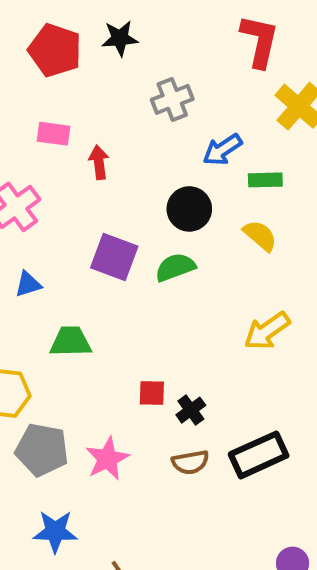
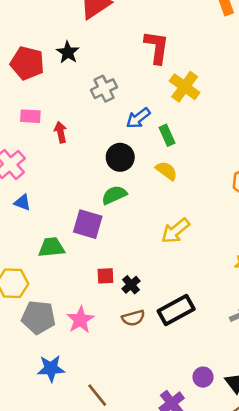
black star: (120, 38) -> (68, 52), turned -30
green rectangle: (265, 180) -> (167, 135), turned 72
purple square: (114, 257) -> (88, 224), moved
blue triangle: (28, 284) -> (23, 202), moved, turned 42

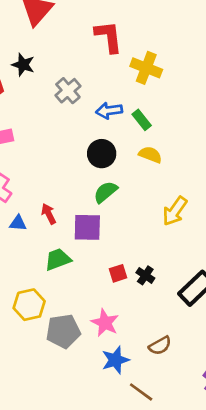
blue arrow: (138, 118) -> (109, 111), turned 45
red arrow: (61, 132) -> (49, 214), moved
brown semicircle: (133, 318) -> (160, 346), moved
blue star: (51, 368) -> (115, 360), moved

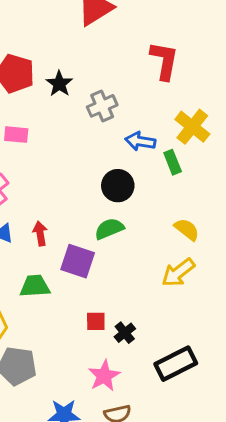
black star: (23, 65) -> (59, 84), moved
yellow cross: (146, 68) -> (192, 127), moved
yellow semicircle: (150, 155) -> (187, 229), moved
pink star: (105, 323) -> (104, 376), moved

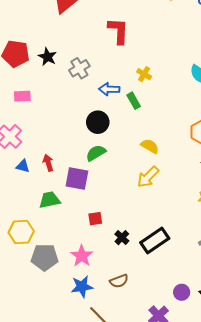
yellow cross: (192, 127) -> (144, 74), size x0.6
black cross: (125, 333) -> (122, 238), moved
pink star: (104, 376) -> (82, 256), moved

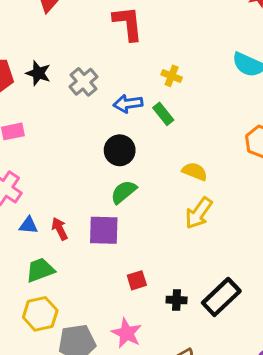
red arrow: (48, 163) -> (60, 229), moved
green trapezoid: (50, 200) -> (40, 270), moved
black cross: (122, 238) -> (177, 300), turned -32

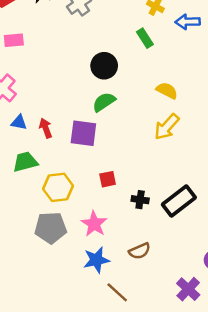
blue arrow: (128, 104) -> (188, 22), moved
yellow hexagon: (40, 314) -> (58, 187), moved

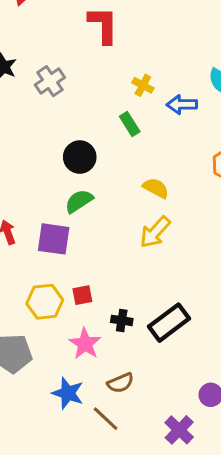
yellow hexagon: (58, 187) -> (45, 302), moved
pink star: (94, 224) -> (85, 344), moved
blue star: (96, 260) -> (68, 393), turned 30
brown line: (117, 292) -> (106, 419), moved

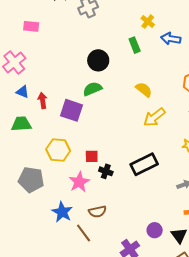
yellow arrow: (155, 232) -> (154, 117), moved
red square: (82, 295) -> (92, 156), moved
black rectangle: (169, 323) -> (144, 164), moved

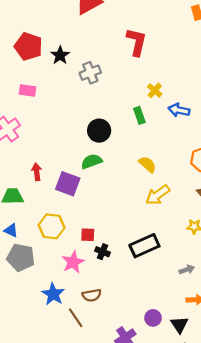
blue triangle: (22, 92) -> (11, 230), moved

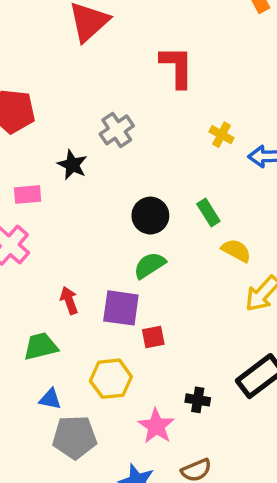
black star: (60, 55) -> (72, 165), moved
pink rectangle: (27, 91) -> (28, 195), moved
green rectangle: (139, 115) -> (208, 212), moved
red square: (88, 235) -> (153, 337), moved

